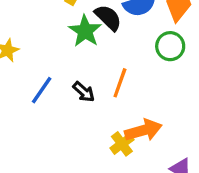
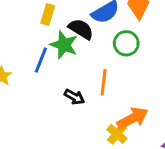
green circle: (170, 46) -> (126, 43), moved
blue line: (42, 90) -> (41, 60), moved

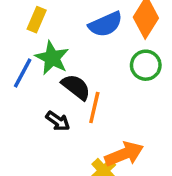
black semicircle: (81, 29) -> (76, 87), moved
green circle: (126, 43) -> (146, 65), moved

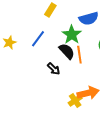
green star: (52, 58) -> (72, 35), moved
orange line: (94, 108) -> (79, 55), moved, turned -30

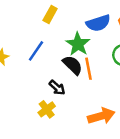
yellow cross: (75, 100) -> (47, 109), moved

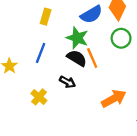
yellow cross: (47, 109) -> (39, 97), moved

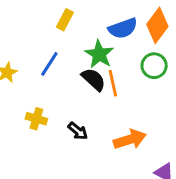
black arrow: (67, 82) -> (78, 131), moved
yellow cross: (39, 97) -> (36, 119), turned -35

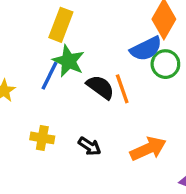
yellow rectangle: (65, 20) -> (61, 25), size x1.4
blue semicircle: (123, 28) -> (146, 49), moved
green star: (99, 54) -> (68, 61), moved

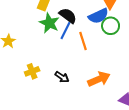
blue line: (50, 76) -> (66, 30), moved
black semicircle: (100, 87) -> (68, 16), moved
yellow cross: (42, 138) -> (32, 71), turned -32

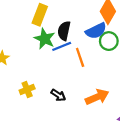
black semicircle: (68, 16) -> (64, 31), turned -114
blue line: (66, 30) -> (62, 46), turned 42

